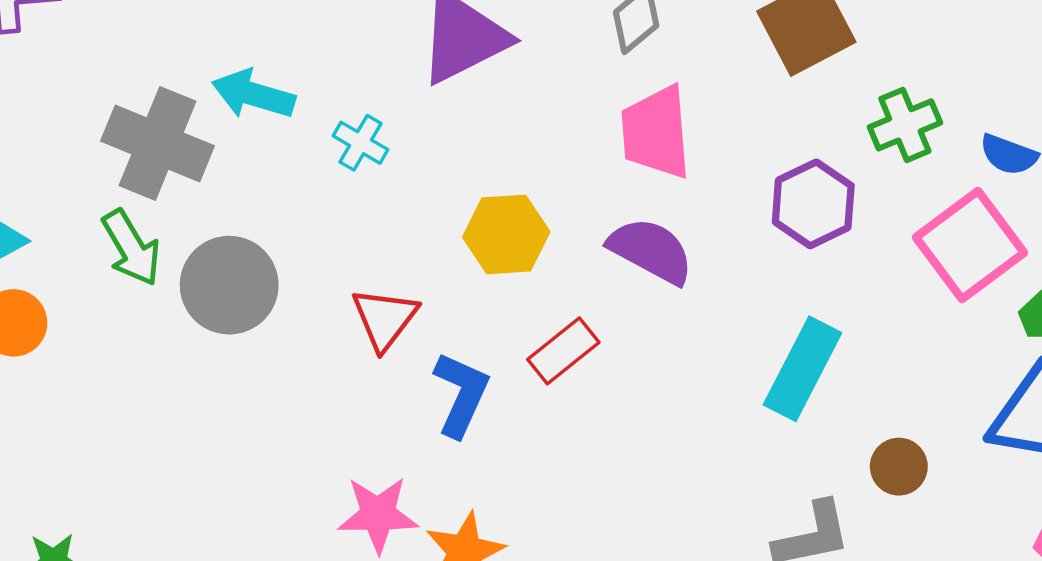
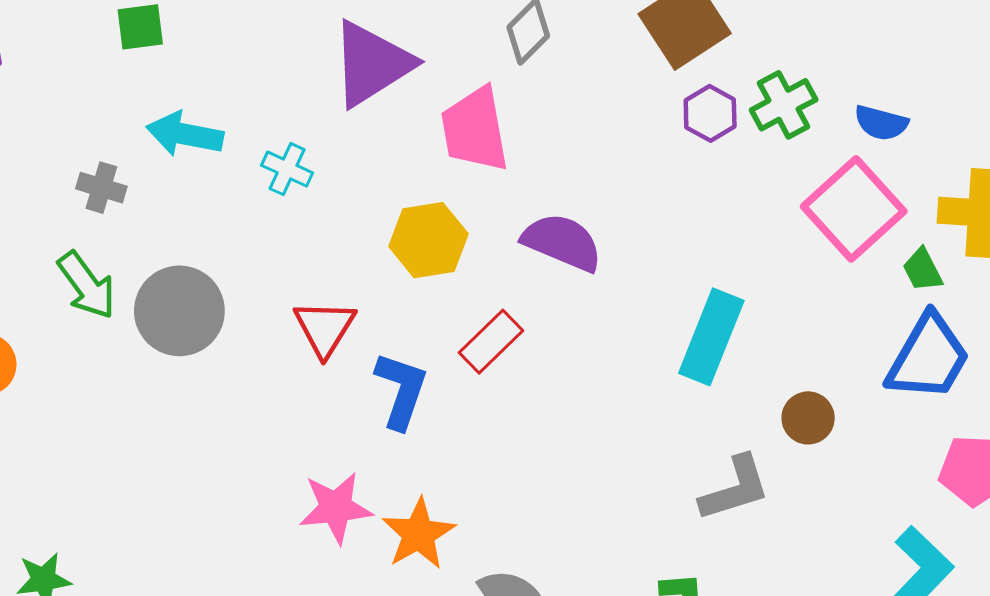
pink trapezoid: (656, 132) -> (475, 130), moved
gray cross: (158, 143) -> (101, 188), size x0.5
purple hexagon: (813, 204) -> (710, 113), moved, size x0.7

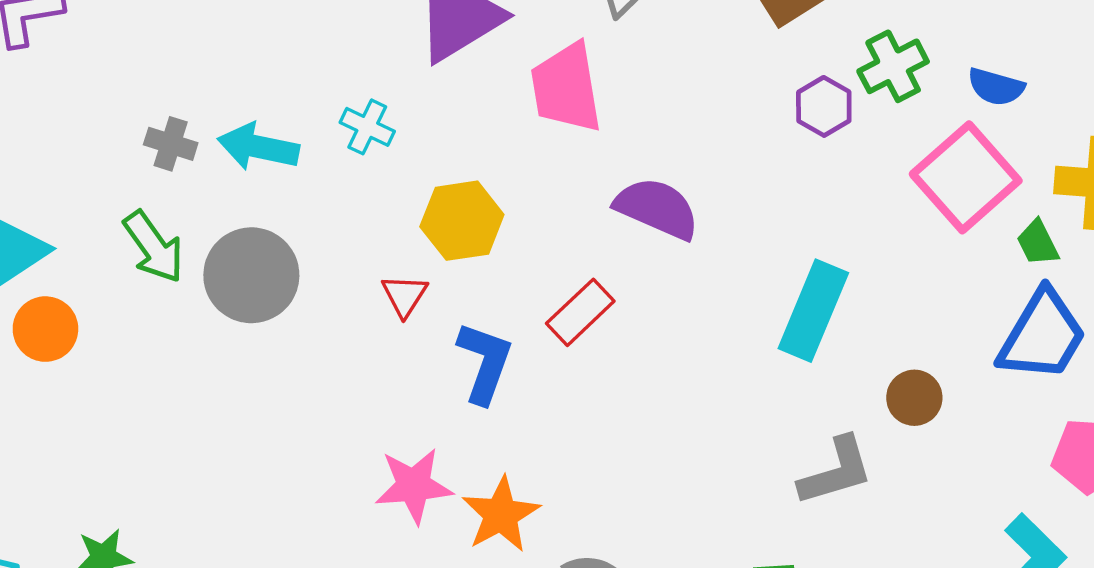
purple hexagon: (710, 113) -> (824, 106), moved
cyan arrow: (185, 134) -> (258, 147), moved
yellow hexagon: (428, 240) -> (462, 221), moved
red triangle: (325, 328) -> (405, 295), size x0.7

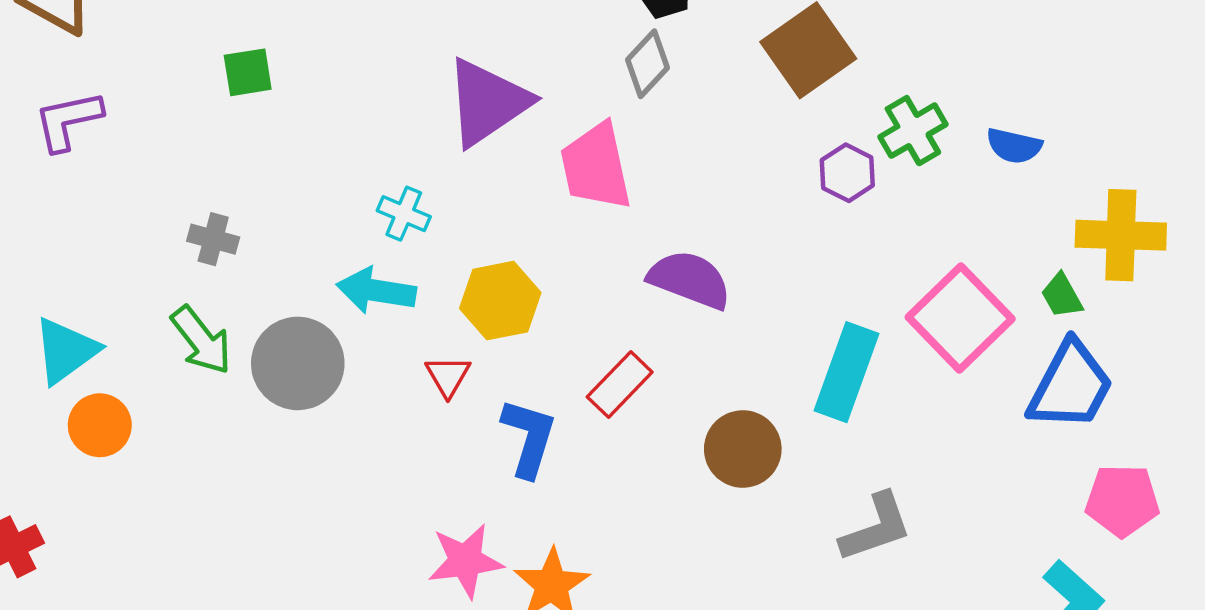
cyan arrow: (258, 147) -> (376, 291), moved
pink square: (966, 177) -> (960, 318), moved
brown circle: (914, 398) -> (743, 449), moved, size x1.4

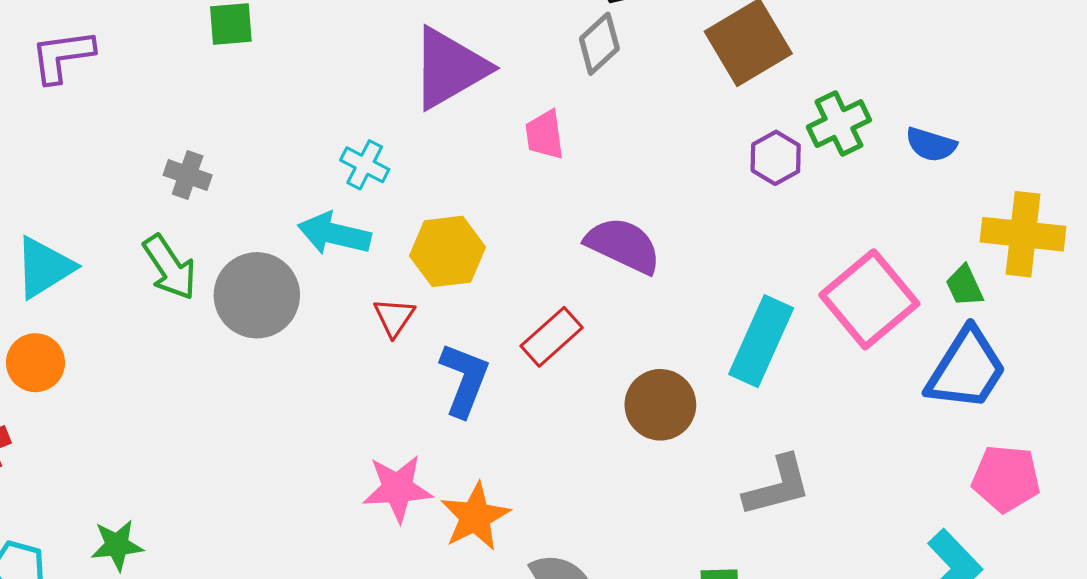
pink trapezoid: (596, 167) -> (545, 135), size x0.6
orange circle: (100, 425) -> (35, 363), moved

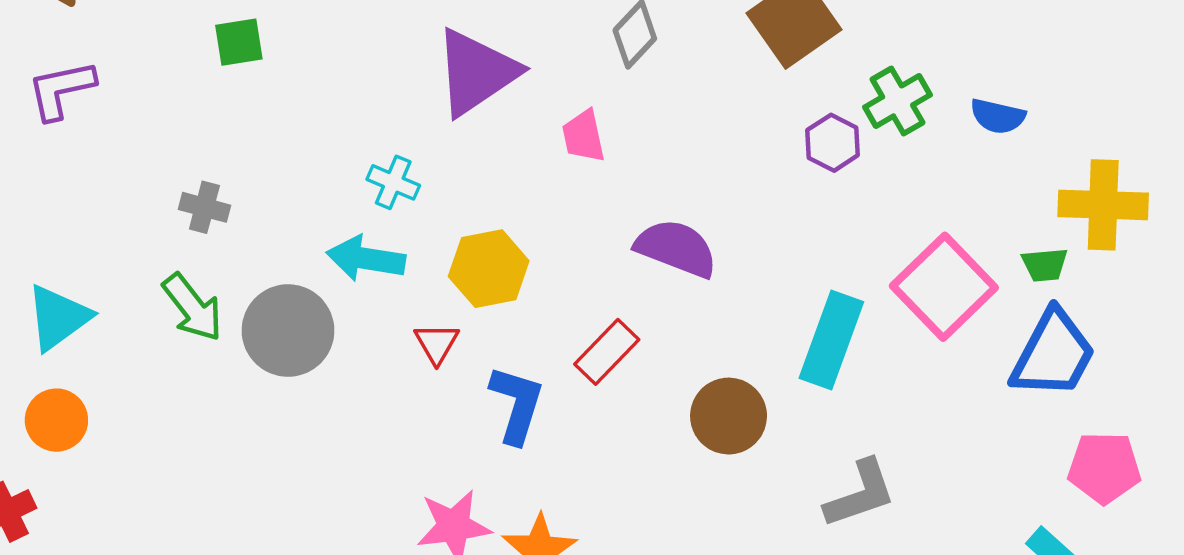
green trapezoid: (964, 286) -> (1045, 265), turned -66

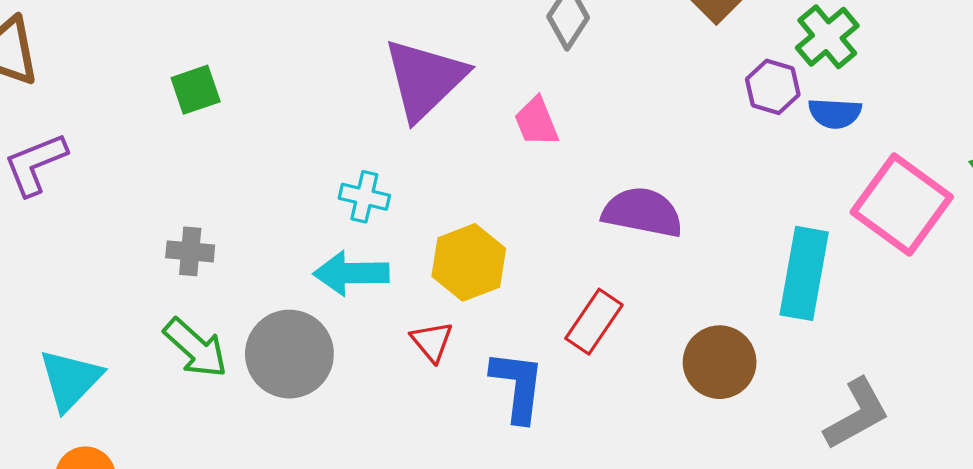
blue semicircle: (998, 116) -> (835, 113), moved

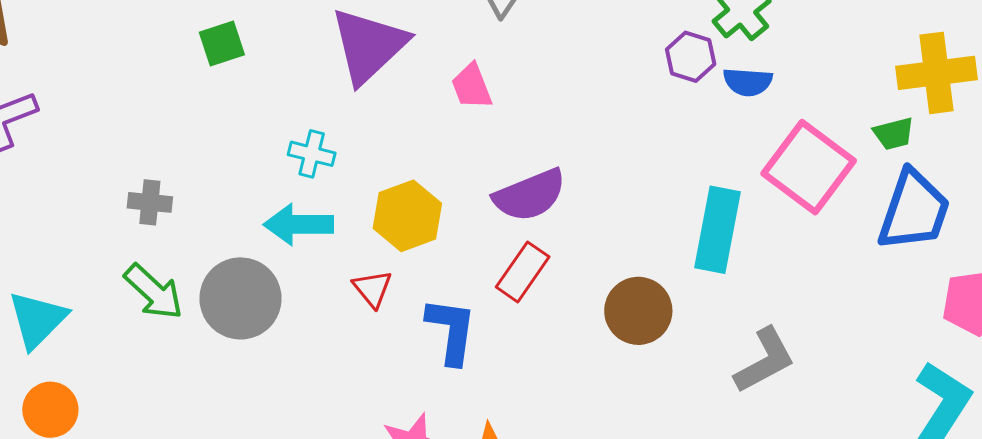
green square: (196, 90) -> (222, 44), moved
purple semicircle: (643, 212) -> (530, 195), moved, turned 146

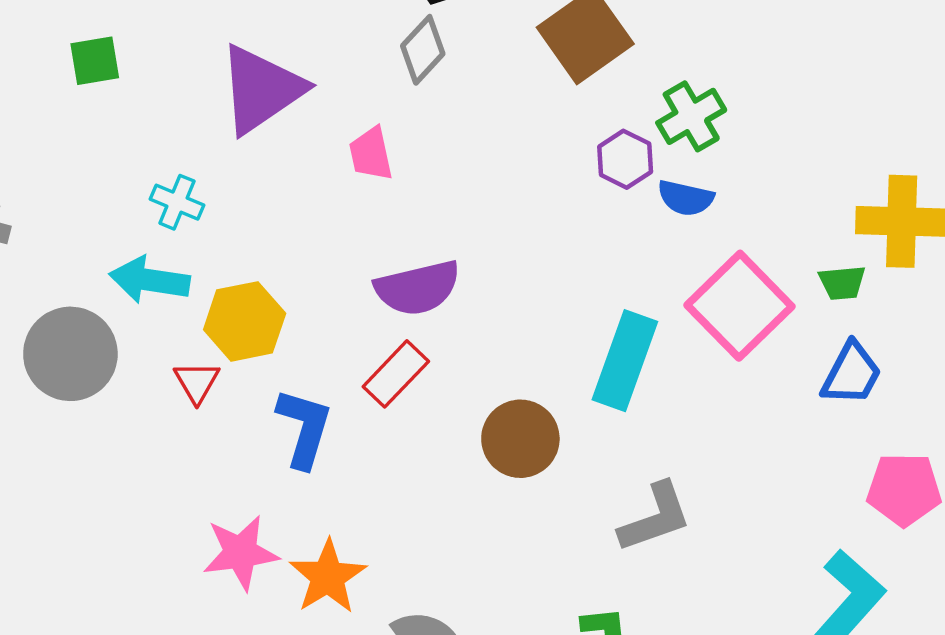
blue trapezoid: (914, 211) -> (851, 374), size x0.7
yellow hexagon: (407, 216) -> (245, 321), moved
red triangle: (372, 289) -> (197, 382), moved

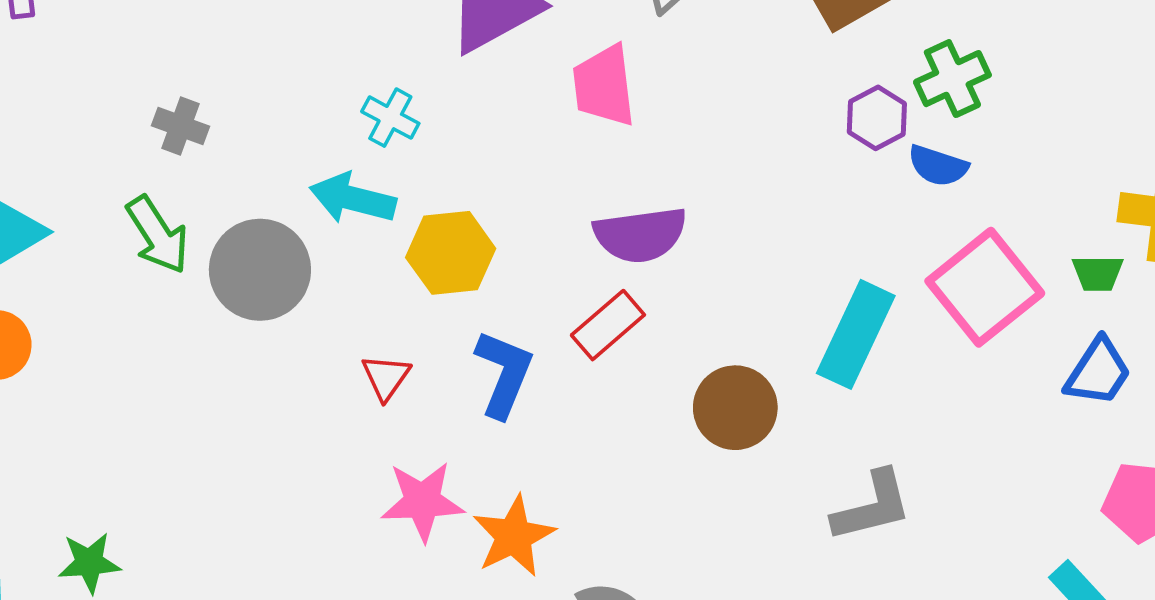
pink trapezoid: (371, 154) -> (604, 86), size x1.4
red triangle: (197, 382) -> (386, 377), moved

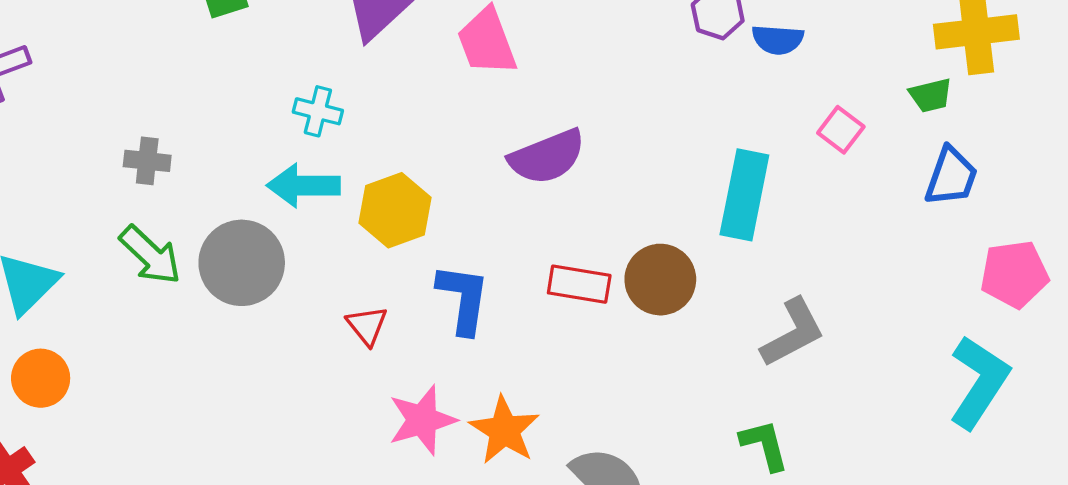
pink square: (985, 287) -> (841, 130), size x0.5
red rectangle: (608, 325) -> (579, 284), moved, turned 64

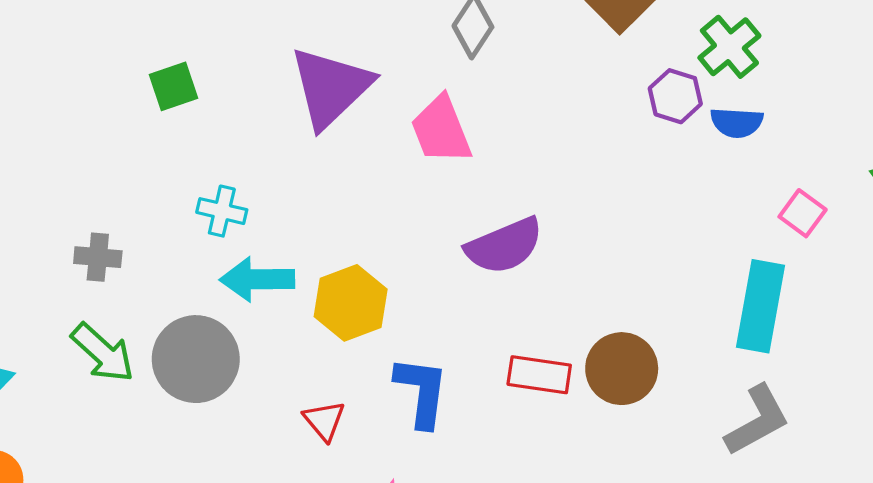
cyan cross: (318, 111) -> (222, 211), moved
cyan rectangle: (744, 195) -> (760, 306), moved

